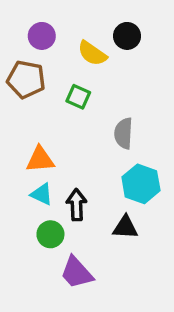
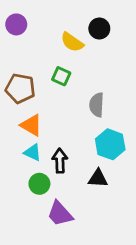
purple circle: (42, 36) -> (16, 24), moved
brown pentagon: (26, 79) -> (20, 88), moved
orange triangle: (40, 159) -> (31, 125), turned 35

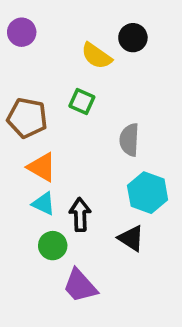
black triangle: (98, 178) -> (131, 238), turned 30

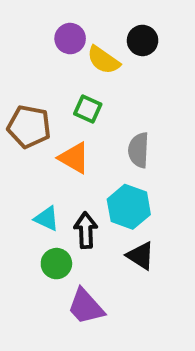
purple circle: (22, 32) -> (70, 39), moved
orange triangle: (42, 167) -> (74, 158), moved
cyan hexagon: (148, 193) -> (129, 207), moved

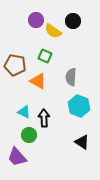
cyan hexagon: (129, 207) -> (79, 106), moved
black triangle: (141, 256) -> (82, 142), moved
purple trapezoid: (86, 307) -> (17, 157), moved

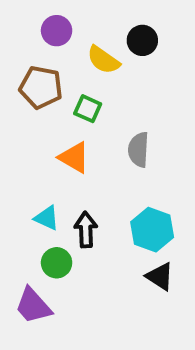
purple circle: (36, 20) -> (57, 31), moved
brown pentagon: (15, 65) -> (41, 87), moved
cyan hexagon: (79, 106) -> (152, 230), moved

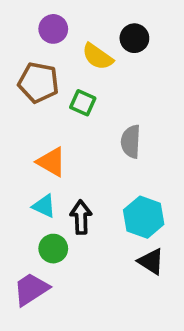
orange triangle: (74, 157) -> (51, 162), moved
purple trapezoid: (33, 306) -> (31, 289), turned 99

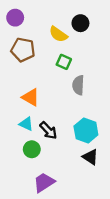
purple circle: (53, 29) -> (15, 18), moved
green square: (83, 103) -> (64, 62), moved
black arrow: (81, 217) -> (48, 130), turned 138
purple trapezoid: (31, 289) -> (44, 182), moved

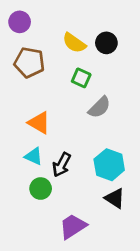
black circle: (80, 23) -> (106, 43), moved
gray semicircle: (78, 85) -> (99, 107), turned -138
black arrow: (48, 130) -> (62, 165), turned 72
purple trapezoid: (44, 182) -> (73, 226), moved

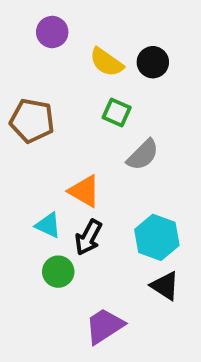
purple circle: (20, 22) -> (52, 32), moved
brown pentagon: (29, 62) -> (32, 121), moved
orange triangle: (39, 123) -> (84, 191), moved

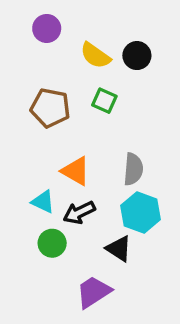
brown pentagon: (32, 121) -> (50, 108), moved
gray semicircle: (143, 155) -> (133, 169), moved, turned -40
black arrow: (88, 237) -> (79, 213), turned 36
black triangle: (165, 286) -> (119, 249), moved

